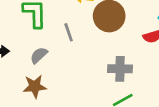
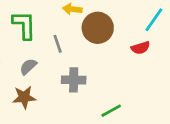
gray cross: (120, 69) -> (74, 80), moved

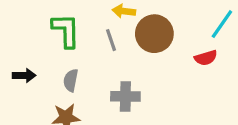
gray line: (58, 44) -> (111, 40), moved
gray semicircle: (28, 67) -> (71, 80), turned -36

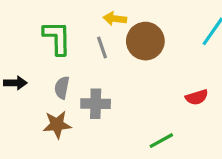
red semicircle: (206, 58) -> (197, 97), moved
gray cross: (125, 96) -> (96, 104), moved

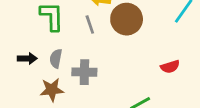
black arrow: (15, 83) -> (27, 58), moved

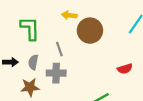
gray line: (90, 25) -> (59, 49), moved

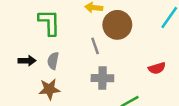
gray line: (59, 49) -> (95, 46), moved
gray cross: (56, 73) -> (102, 78), moved

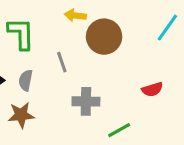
gray line: (95, 46) -> (62, 62), moved

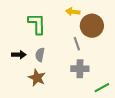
gray line: (62, 62) -> (77, 44), moved
brown star: (21, 115) -> (37, 78), turned 30

